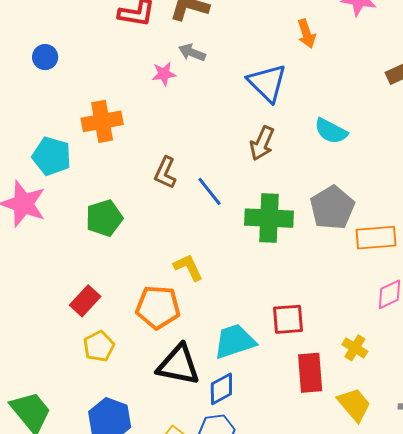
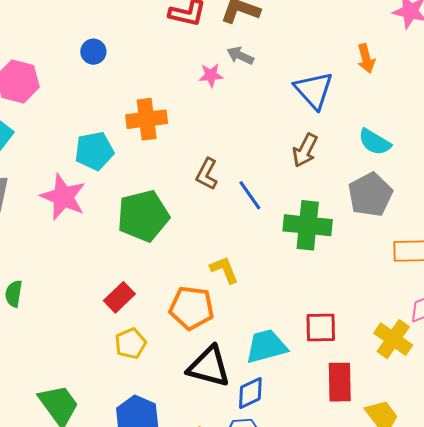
orange arrow: (306, 34) -> (366, 58), moved
cyan pentagon: (52, 156) -> (94, 151), turned -30
gray pentagon: (332, 208) -> (370, 195), moved
green pentagon: (104, 218) -> (143, 216), size x1.4
yellow cross: (355, 348) -> (393, 339), moved, size x1.5

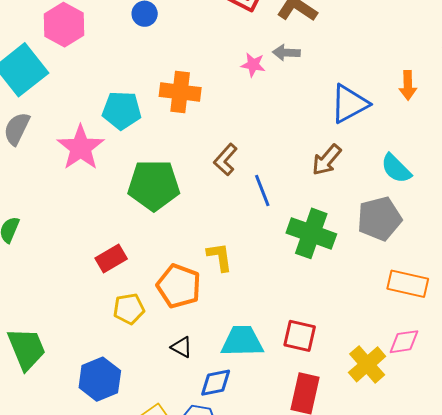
gray arrow: (240, 56) -> (286, 53), turned -36
blue triangle: (314, 90) -> (349, 104), turned 30
yellow pentagon: (131, 343) -> (129, 309), moved
black triangle: (209, 367) -> (182, 347), size x0.5

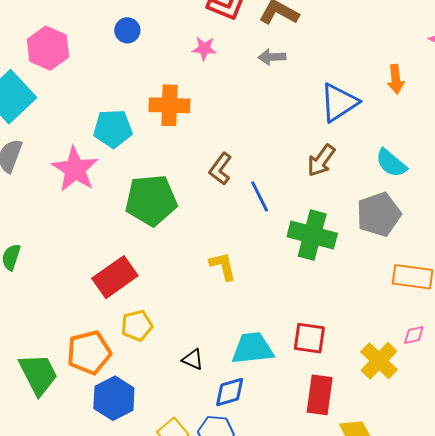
pink star: (253, 65) -> (204, 48), moved
red rectangle: (111, 258) -> (115, 277), size x1.4
orange pentagon: (179, 286) -> (89, 353), moved, turned -30
pink diamond: (404, 342) -> (414, 335), size x0.7

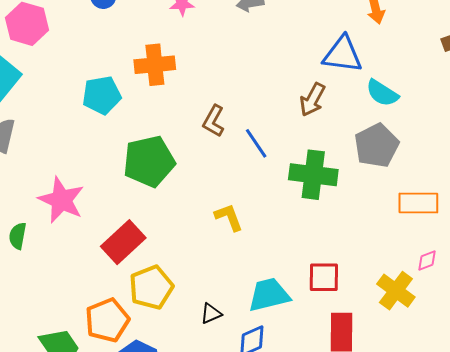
blue triangle: (339, 103) -> (343, 55), moved, turned 48
pink star: (75, 169) -> (61, 200), moved
yellow pentagon: (137, 326) -> (151, 287), size x1.4
black triangle: (193, 359) -> (211, 314), turned -40

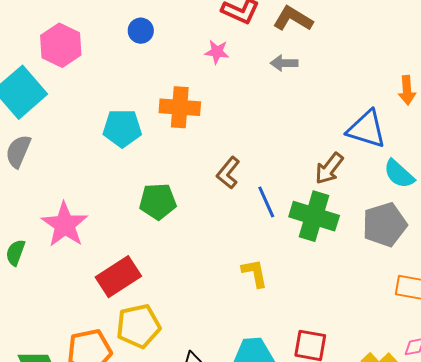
green pentagon: (149, 161) -> (158, 201), size x0.7
green cross: (313, 175) -> (314, 216), moved
yellow L-shape: (229, 217) -> (255, 273), moved

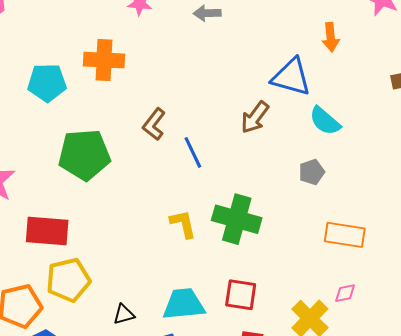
green pentagon: (158, 201) -> (84, 155), size x1.4
green cross: (314, 216) -> (237, 219), moved
gray pentagon: (385, 225) -> (312, 172), size x0.6
red rectangle: (118, 277) -> (47, 231), turned 39

